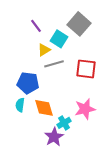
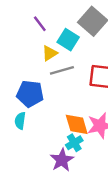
orange diamond: (44, 108) -> (77, 124), moved

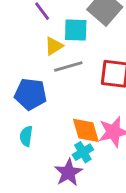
cyan square: (68, 40) -> (76, 30), turned -30
cyan semicircle: (20, 121) -> (26, 136), moved

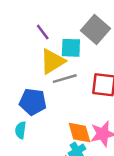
yellow triangle: (54, 46) -> (52, 61), size x1.6
cyan semicircle: (26, 136) -> (21, 130), moved

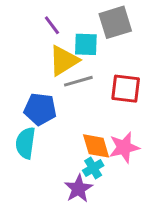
gray square: (95, 29) -> (115, 22), turned 32
cyan semicircle: (21, 130) -> (25, 143), size x1.5

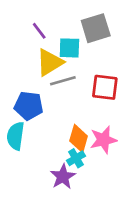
orange diamond: (96, 146) -> (79, 139), turned 32

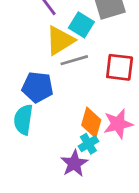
cyan square: (69, 48) -> (81, 25), turned 30

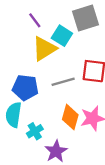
gray line: (74, 60) -> (63, 82), moved
cyan cross: (88, 144) -> (35, 131), moved

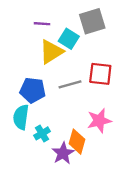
purple line: (35, 20) -> (42, 24), turned -49
orange diamond: (70, 117) -> (77, 142), moved

